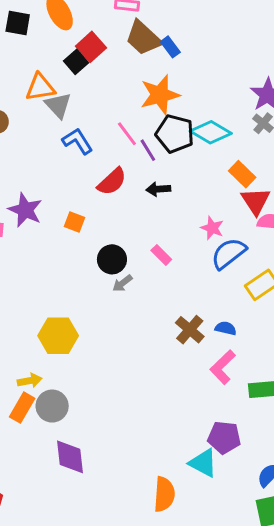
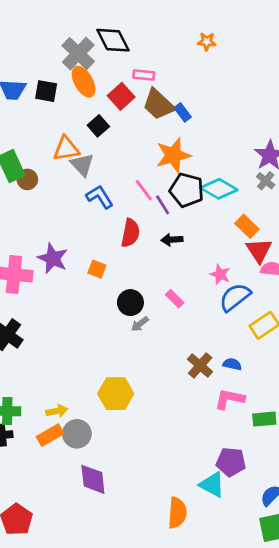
red square: (91, 47) -> (121, 96), moved
red semicircle: (112, 182) -> (130, 233), turned -36
yellow hexagon: (58, 336) -> (116, 394), moved
pink L-shape: (223, 367) -> (230, 399), turned 56
orange rectangle: (22, 408) -> (50, 435), turned 30

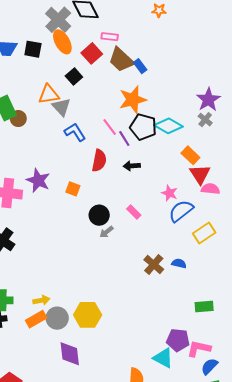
yellow hexagon: (116, 394) -> (88, 315), moved
pink L-shape: (230, 399) -> (199, 349), moved

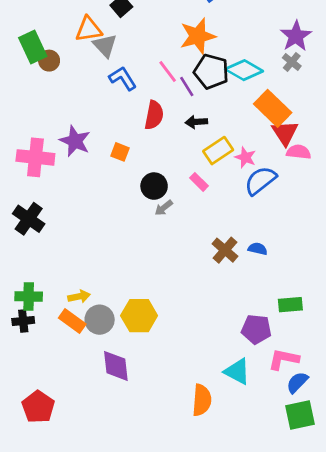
orange rectangle: (190, 155) -> (273, 108), size x1.5
yellow rectangle: (204, 233) -> (218, 151), moved
orange rectangle: (36, 319) -> (72, 321), turned 66
purple pentagon: (178, 340) -> (256, 329), moved

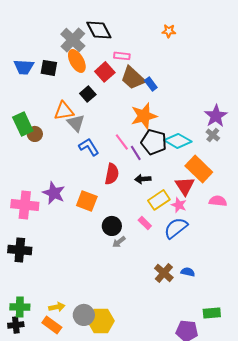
red triangle: (285, 133) -> (185, 186), moved
orange square: (120, 152) -> (87, 201), size x1.5
blue semicircle: (260, 181) -> (176, 228), moved
black cross: (29, 219) -> (20, 250), turned -30
gray circle: (100, 320) -> (84, 315), moved

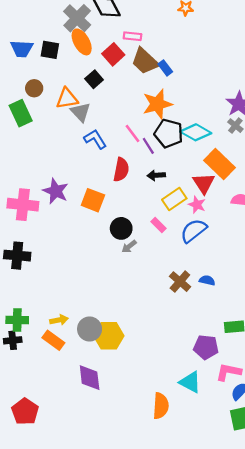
brown circle: (35, 134) -> (34, 88), moved

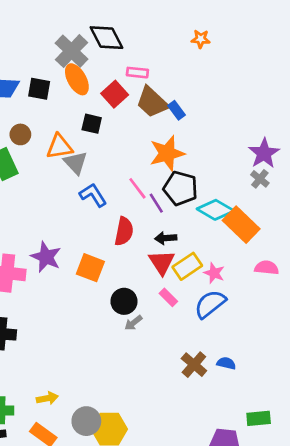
black square: (94, 79) -> (92, 124), turned -36
cyan diamond: (196, 132) -> (215, 210), moved
red triangle: (204, 183) -> (162, 262), moved
yellow arrow: (59, 320) -> (47, 398), moved

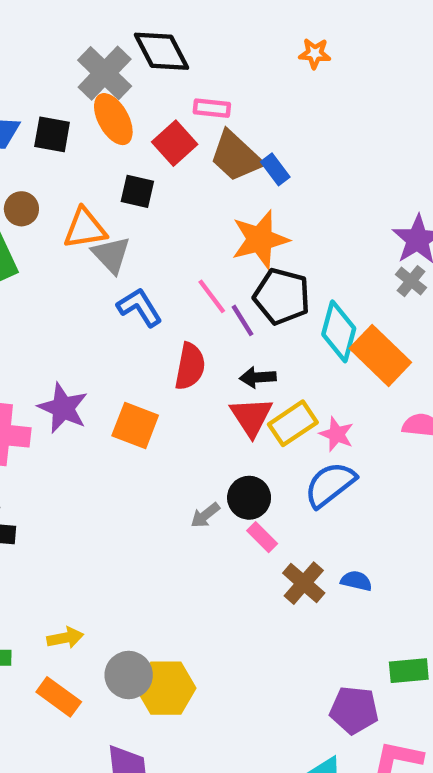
cyan diamond: (215, 210) -> (339, 331), turned 75
pink rectangle: (168, 297) -> (262, 537), moved
black circle: (124, 301) -> (249, 498), moved

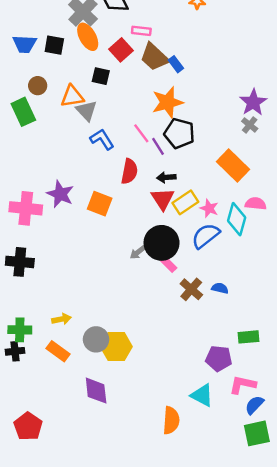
cyan diamond: (339, 331) -> (237, 219), moved
black circle: (249, 498) -> (162, 243), size x1.5

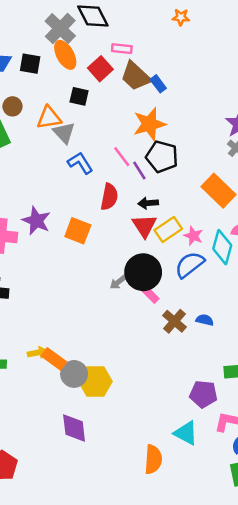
orange rectangle: (58, 351) -> (54, 359), moved

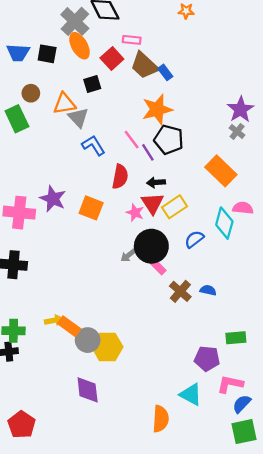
black square: (79, 96) -> (92, 84), turned -30
pink star: (193, 236) -> (135, 213), moved
blue semicircle: (190, 265) -> (194, 239), size x0.7

